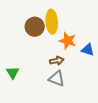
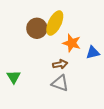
yellow ellipse: (52, 22) -> (55, 23), turned 30
blue triangle: (88, 50) -> (93, 53), turned -32

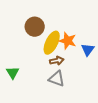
yellow ellipse: (55, 23) -> (52, 43), moved
blue triangle: (93, 53) -> (88, 50), turned -40

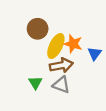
brown arrow: (57, 61) -> (61, 65), size x1.5
green triangle: (13, 73) -> (35, 83), moved

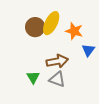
orange star: (73, 44) -> (74, 31), moved
yellow ellipse: (56, 46) -> (51, 23), moved

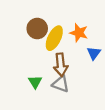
yellow ellipse: (51, 23) -> (54, 38), moved
brown arrow: (57, 61) -> (61, 65), turned 95

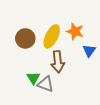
brown circle: (37, 29) -> (25, 38), moved
gray triangle: (61, 84) -> (46, 84), moved

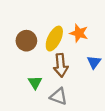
blue triangle: (89, 51) -> (94, 62), moved
gray triangle: (46, 84) -> (59, 96), moved

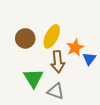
orange star: (79, 33) -> (75, 48), moved, turned 30
green triangle: (35, 82) -> (33, 78), size x1.5

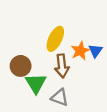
brown circle: (25, 38) -> (21, 66), moved
blue triangle: (89, 59) -> (95, 51), moved

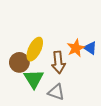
yellow ellipse: (55, 39) -> (35, 49), moved
blue triangle: (95, 51) -> (90, 48), turned -32

